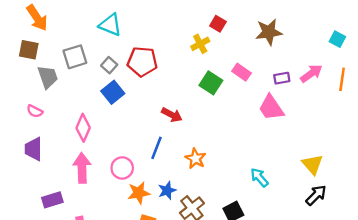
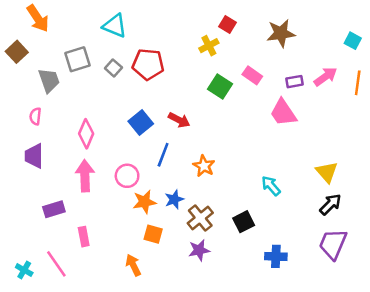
brown square: (29, 50) -> (17, 52), moved, turned 36
blue square: (113, 92) -> (141, 123), moved
pink semicircle: (35, 111) -> (35, 116), turned 70

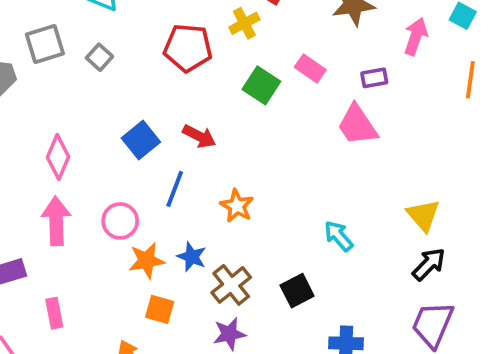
red pentagon: (148, 64) -> (188, 48), moved
pink arrow: (325, 77) -> (416, 36), moved, turned -35
blue star: (174, 199) -> (192, 257), turned -30

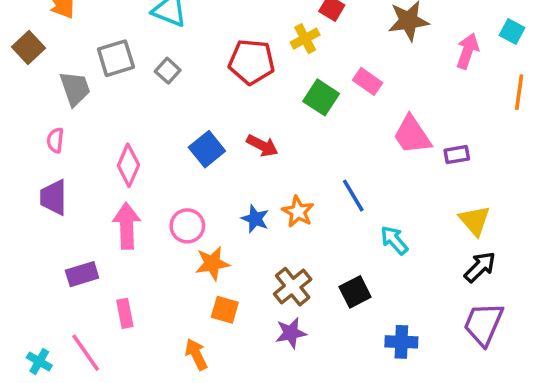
purple rectangle: (374, 78) -> (457, 155), moved
blue line: (175, 189) -> (353, 196), moved, turned -52
blue star: (192, 257) -> (255, 219), moved

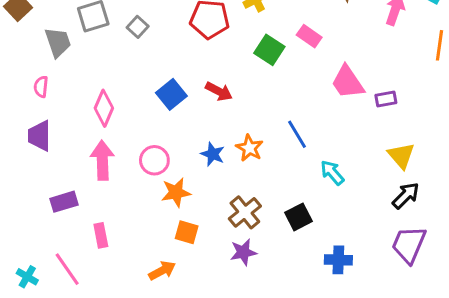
orange arrow: (196, 354) -> (162, 271), turned 88

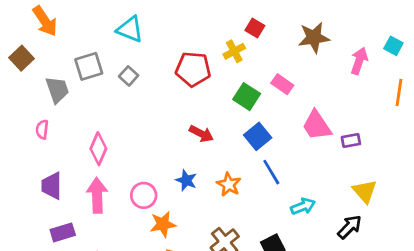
blue square: (171, 94) -> (258, 136), moved
purple trapezoid: (39, 136) -> (52, 186), moved
blue star: (213, 154) -> (186, 180), moved
cyan arrow: (332, 173) -> (303, 206), turned 110
black arrow: (406, 196) -> (350, 227), moved

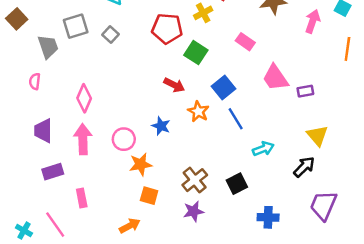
green square: (247, 97) -> (196, 53), moved
orange star: (229, 184) -> (198, 111), moved

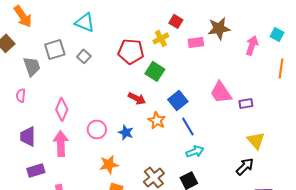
pink rectangle: (245, 42) -> (196, 42), moved, turned -42
pink circle: (124, 139) -> (97, 130), moved
cyan arrow: (263, 149) -> (195, 152), moved

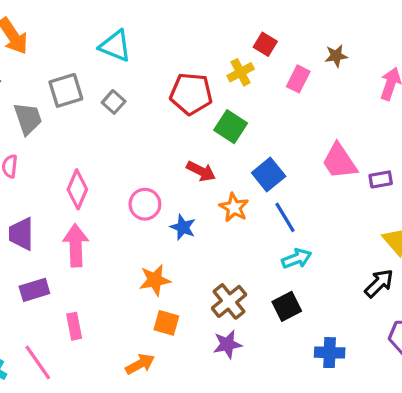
brown star: (219, 28) -> (336, 56), size x0.6
pink rectangle: (196, 42) -> (298, 79), turned -56
pink circle: (97, 130) -> (145, 204), moved

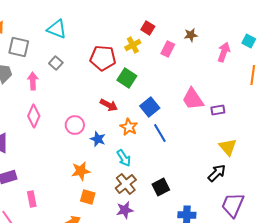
gray square: (66, 90) -> (19, 47), moved, turned 30
pink arrow: (76, 245) -> (33, 81), moved, size x0.7
cyan arrow: (297, 259) -> (124, 158), moved, turned 78

